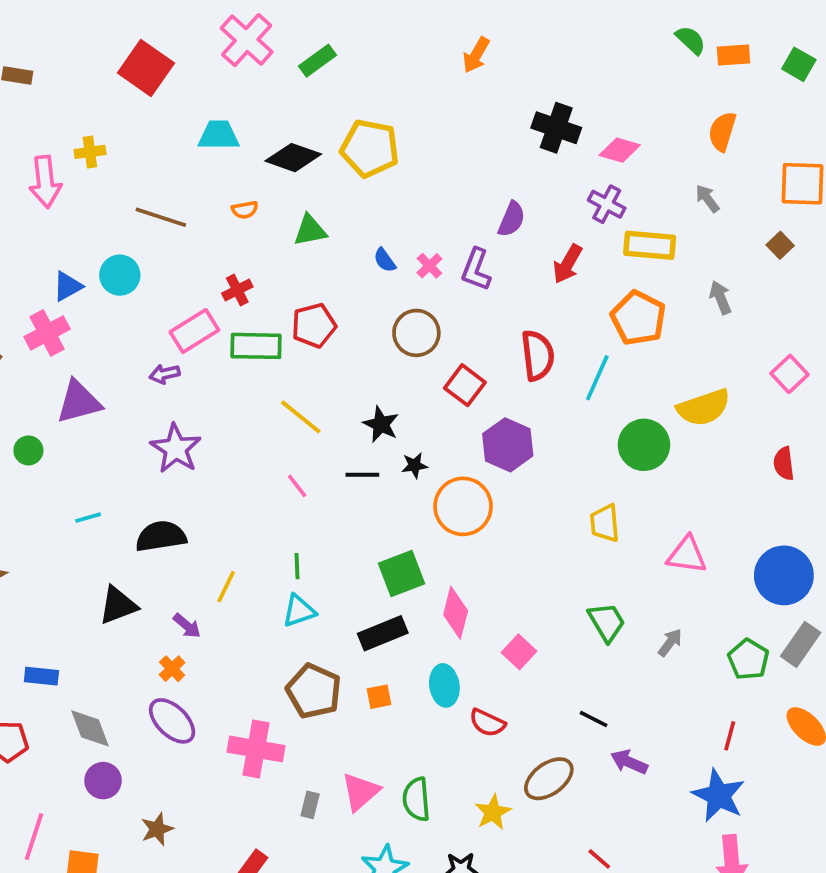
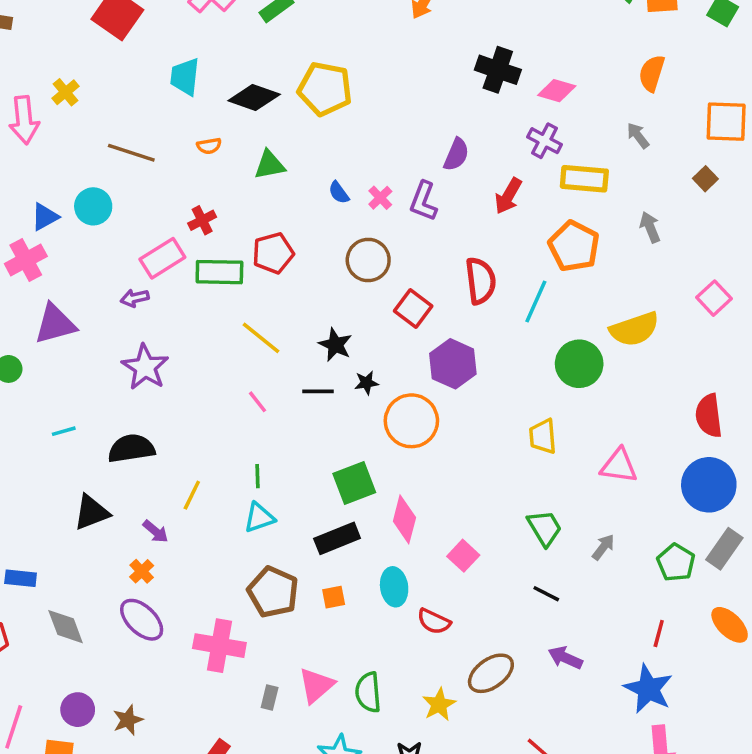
cyan trapezoid: (219, 135) -> (185, 77), turned -84
yellow cross: (90, 152) -> (66, 92), turned -32
red semicircle: (784, 463) -> (709, 416), moved, size x1.4
black line: (594, 719) -> (546, 594), moved
purple circle: (103, 781) -> (78, 710), moved

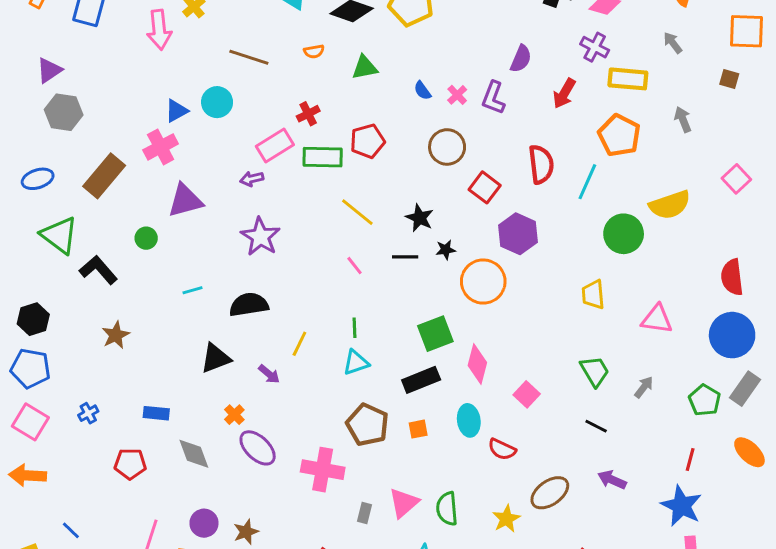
brown square: (705, 179) -> (729, 79), turned -30
orange cross: (142, 571) -> (234, 415), moved

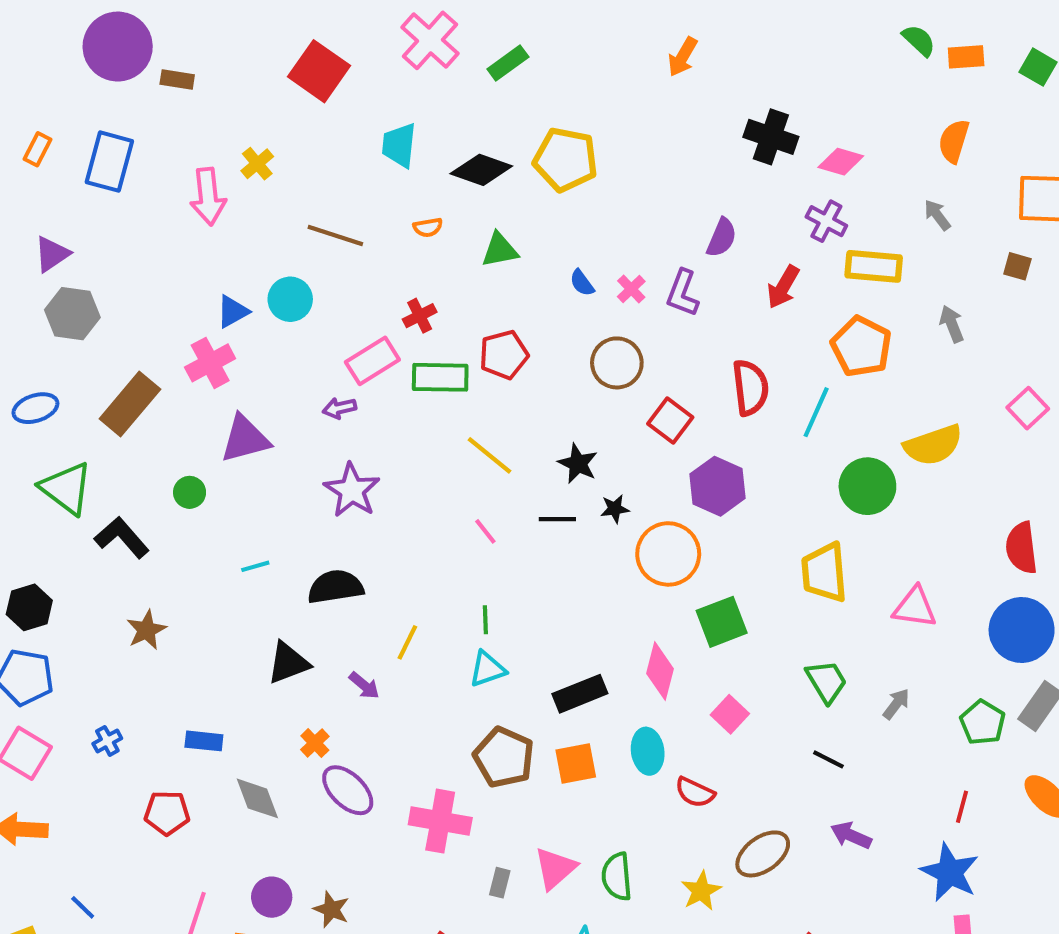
yellow trapezoid: (593, 295) -> (824, 572), size x1.4
green square: (435, 334) -> (722, 622), moved
orange square: (418, 429) -> (576, 764), size x1.5
brown star: (246, 532) -> (331, 909), turned -30

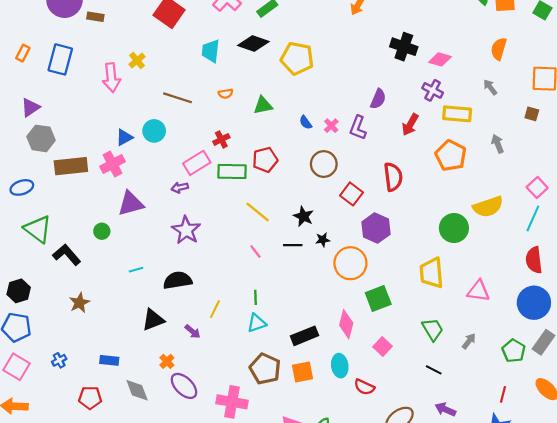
black diamond: (481, 170) -> (253, 43), moved
brown rectangle: (130, 404) -> (71, 166), moved, turned 44
cyan line: (816, 412) -> (533, 218), moved

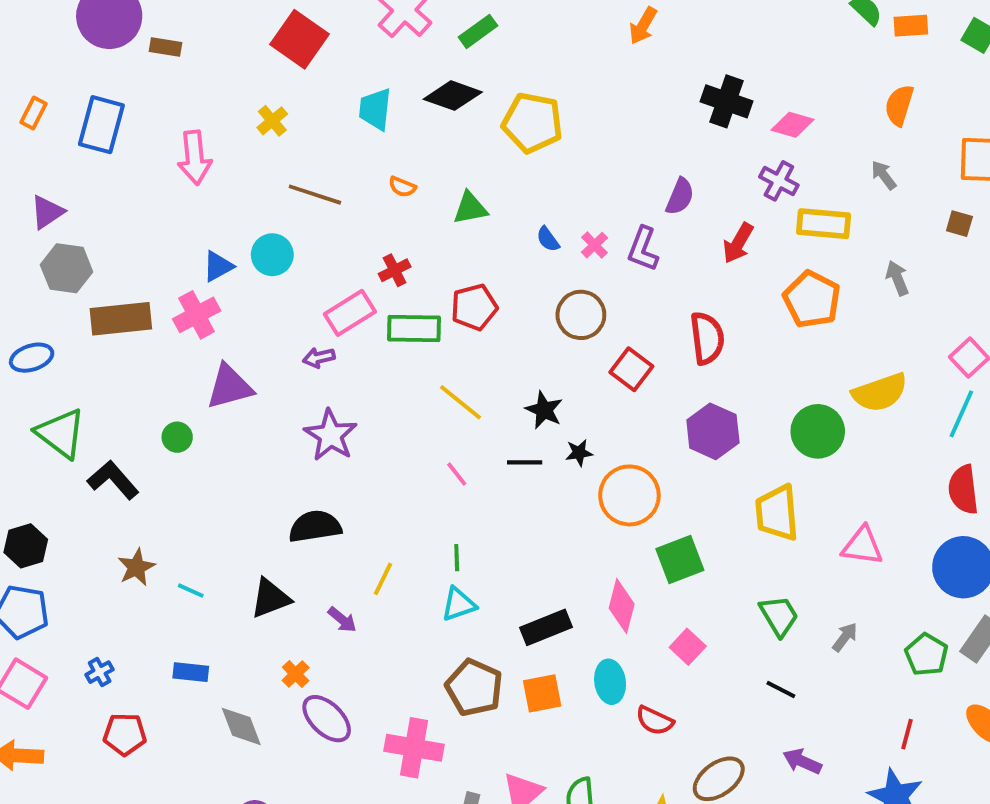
yellow cross: (137, 61) -> (272, 121), moved
orange semicircle: (226, 94) -> (402, 187), turned 32
purple hexagon: (376, 228) -> (713, 431), moved
cyan line: (136, 270) -> (191, 591), moved, turned 40
red pentagon: (90, 398) -> (125, 734), moved

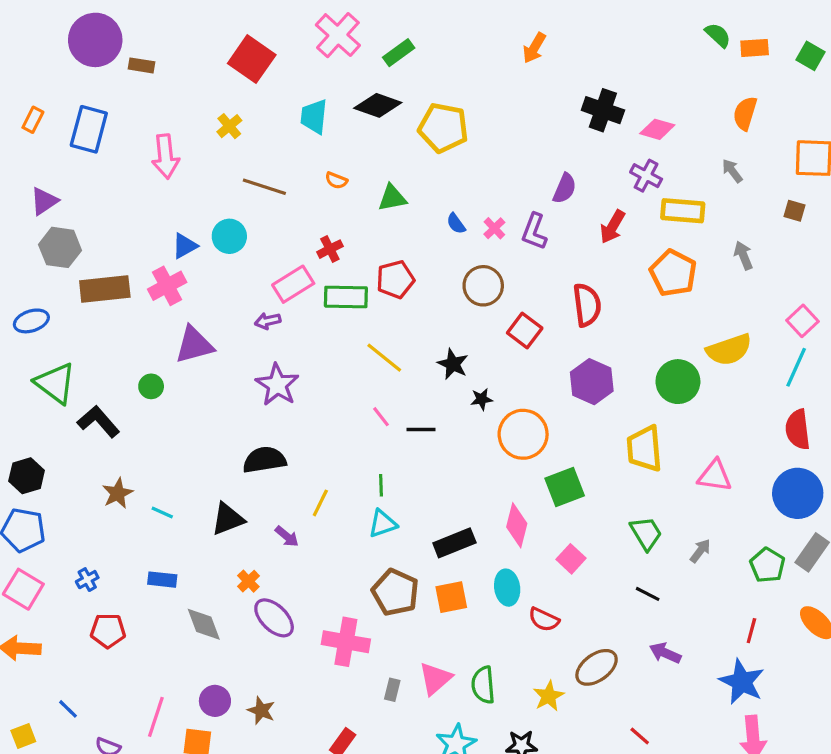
black line: (525, 462) -> (421, 429), moved

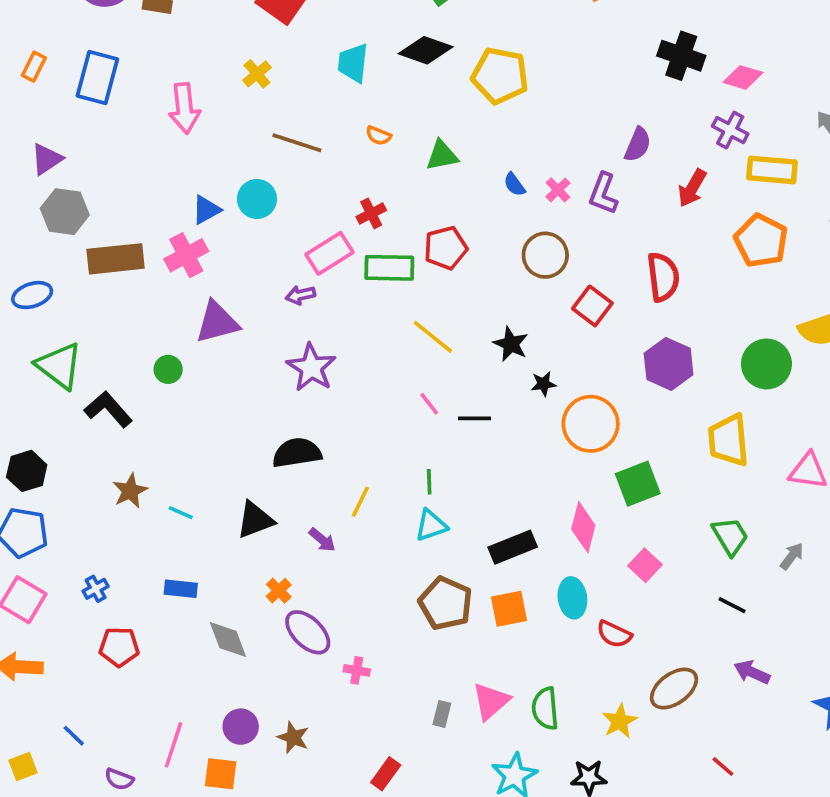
pink cross: (346, 642) -> (357, 670), moved, size x0.5

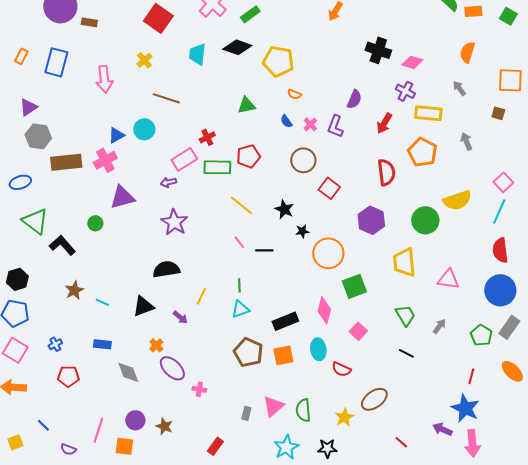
orange semicircle: (378, 135) -> (294, 94), moved
red semicircle: (663, 277) -> (386, 172), moved
purple arrow: (752, 672) -> (442, 429), moved

